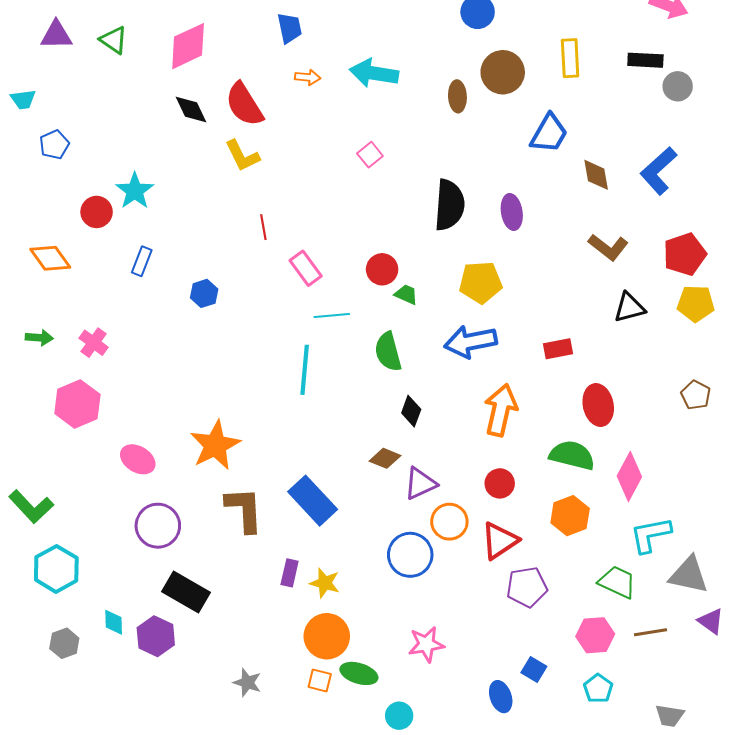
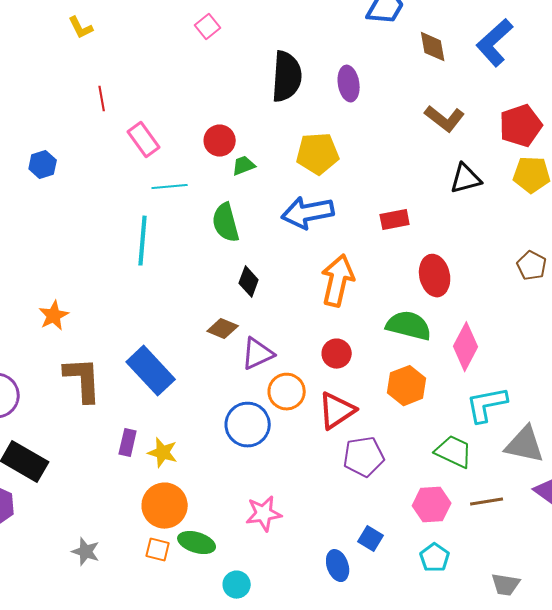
yellow L-shape: (242, 156) -> (81, 28), size x0.7
green trapezoid: (406, 294) -> (244, 166), turned -45
orange star: (215, 445) -> (54, 316), size x0.6

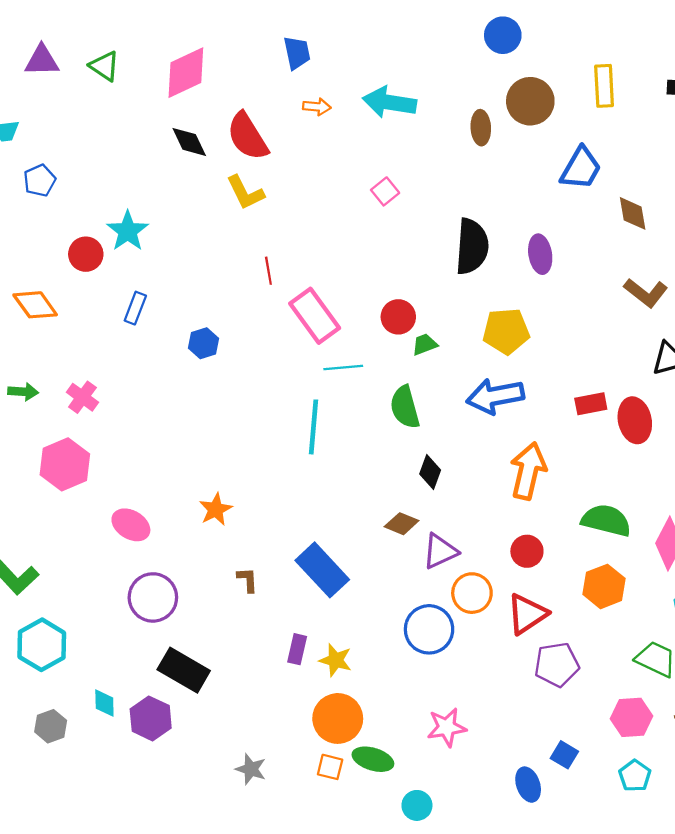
yellow L-shape: (81, 28) -> (245, 193), size x1.4
pink rectangle: (144, 140) -> (315, 316), size x1.4
red ellipse: (435, 276) -> (635, 420), moved
brown L-shape: (83, 380) -> (248, 580), size x0.5

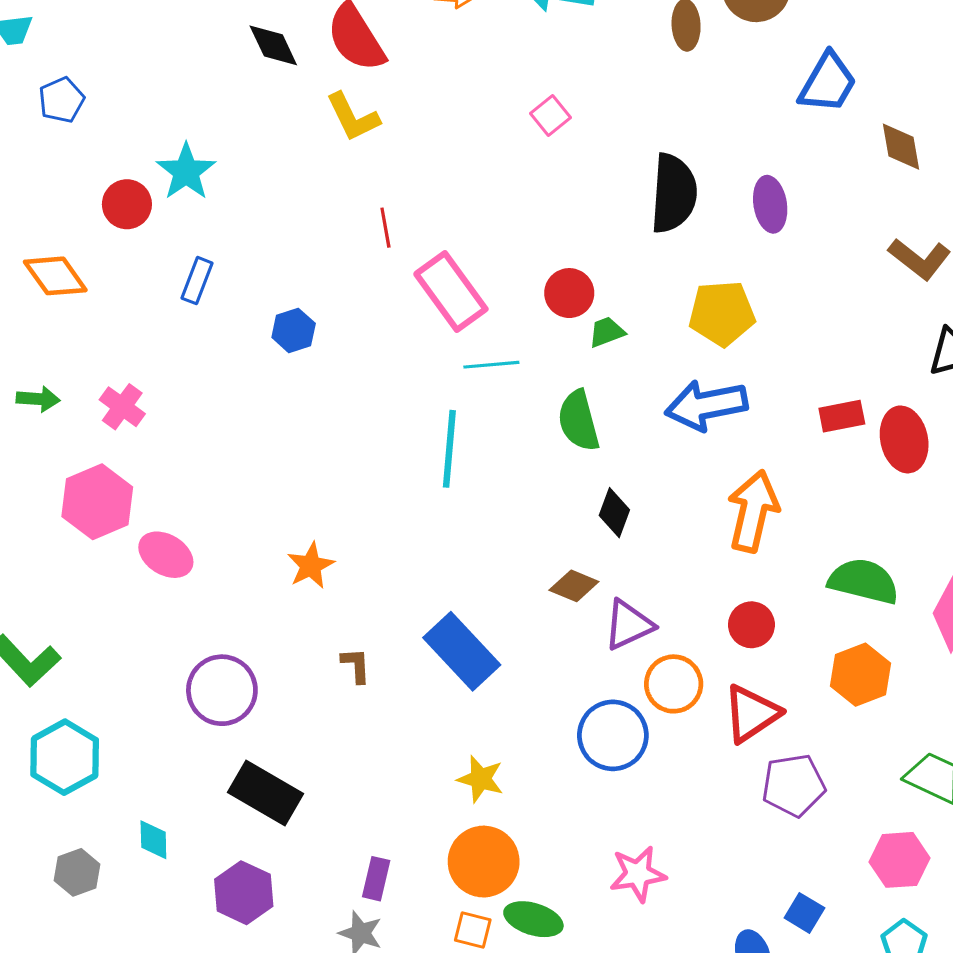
pink ellipse: (131, 525) -> (166, 555), moved
purple rectangle: (297, 649) -> (376, 879), moved
purple hexagon: (151, 718) -> (244, 893), moved

